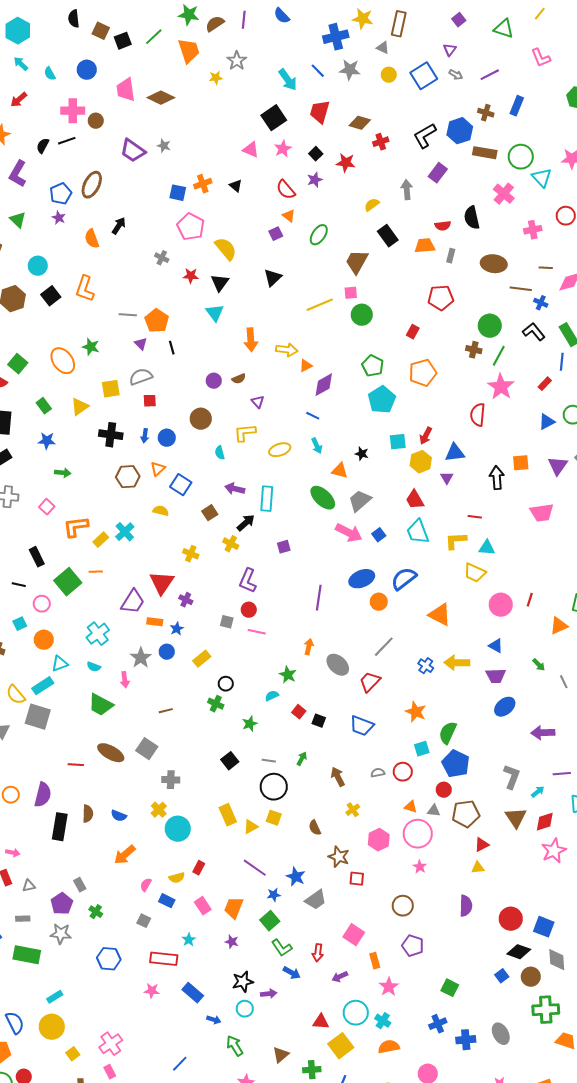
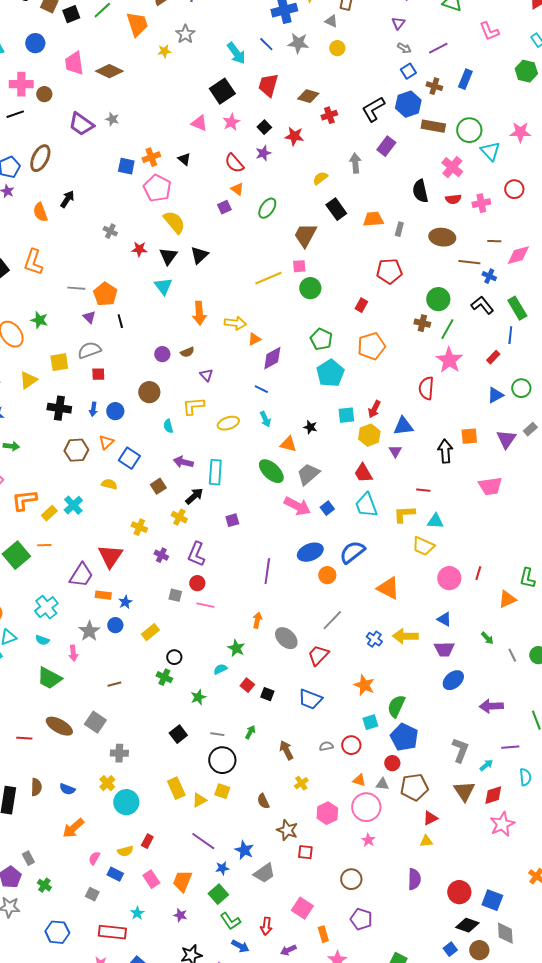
blue square: (424, 76) -> (408, 71), moved, size x0.6
red semicircle: (443, 226) -> (453, 199), moved
pink pentagon: (191, 227) -> (157, 188), moved
black triangle: (273, 278) -> (199, 255), moved
purple cross: (186, 600) -> (161, 555), moved

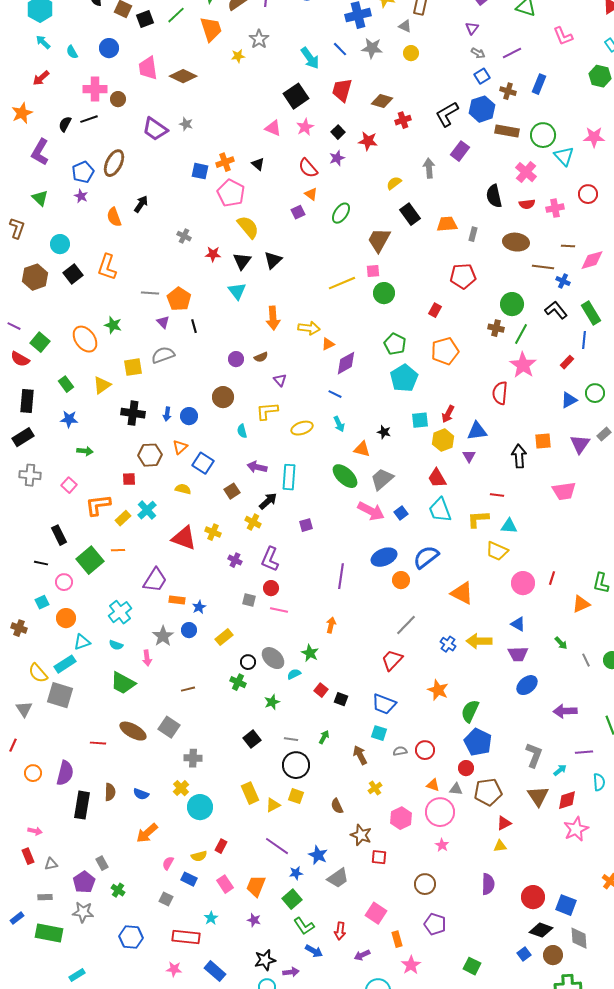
red square: (98, 374) -> (129, 479), moved
red triangle: (110, 556) -> (184, 538), moved, turned -44
gray ellipse: (286, 638) -> (273, 658), moved
cyan square: (370, 722) -> (379, 733), moved, turned 35

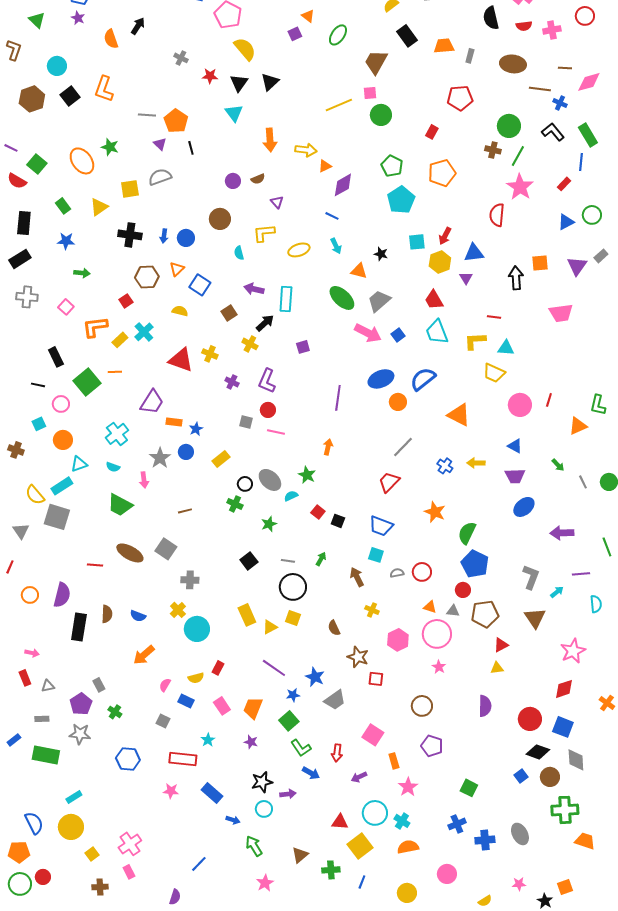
red square: (129, 479) -> (126, 301), turned -32
yellow arrow: (479, 641) -> (476, 463), size x0.7
yellow cross: (375, 788) -> (372, 610), turned -32
red diamond: (567, 800) -> (564, 689), moved

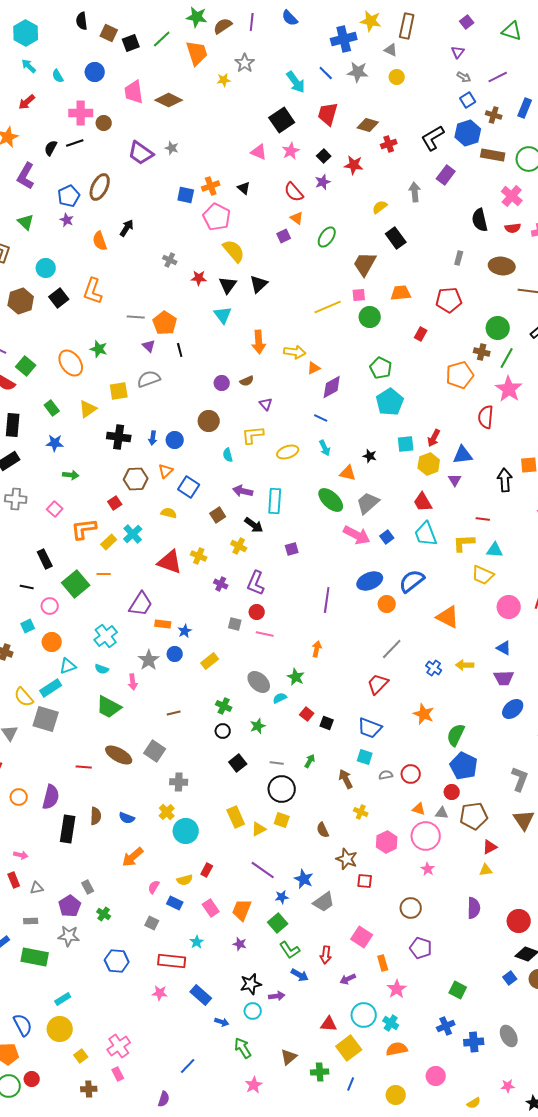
orange trapezoid: (444, 46) -> (401, 293), moved
orange pentagon: (442, 173) -> (460, 375), moved
black arrow: (265, 323) -> (254, 525), turned 78
black circle: (245, 484) -> (223, 731), moved

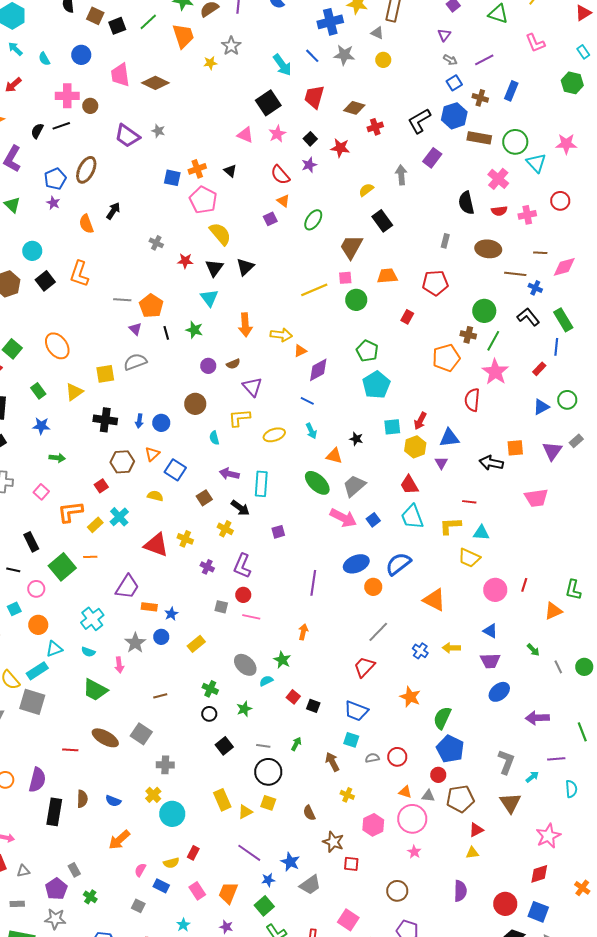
green star: (99, 349) -> (194, 330), moved
purple triangle: (266, 404) -> (252, 387), size x1.5
black arrow: (505, 480) -> (491, 463), turned -75

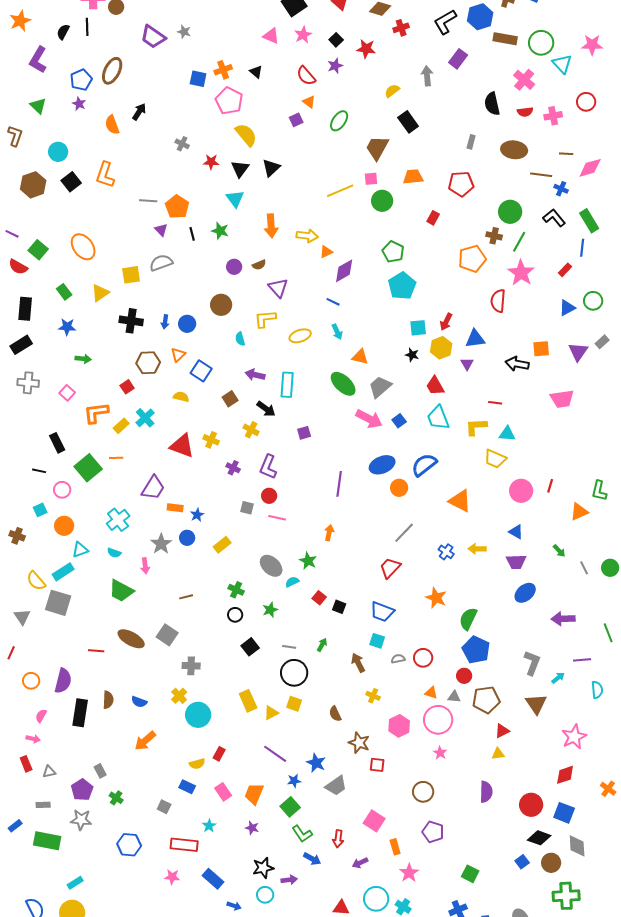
black line: (61, 126) -> (87, 27), turned -72
black star: (356, 439) -> (412, 355), moved
pink semicircle: (140, 870) -> (41, 716), moved

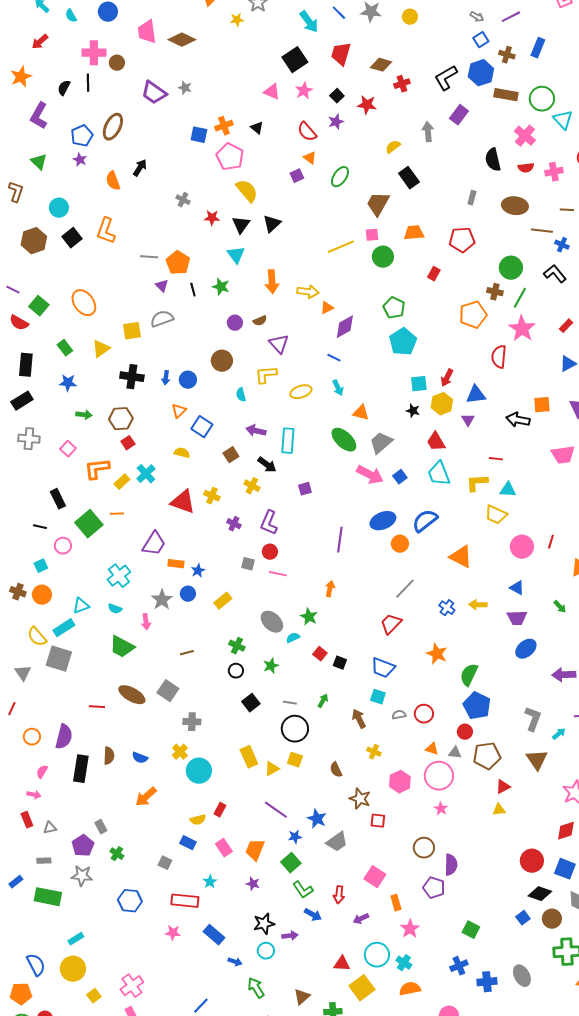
brown hexagon: (148, 363) -> (121, 419), moved
orange circle: (64, 526) -> (42, 595), moved
purple semicircle: (486, 792) -> (451, 865), moved

